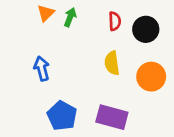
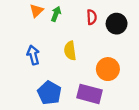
yellow semicircle: (112, 63) -> (70, 51), moved
orange circle: (151, 77) -> (108, 69), moved

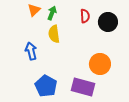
yellow semicircle: (70, 51) -> (54, 34), moved

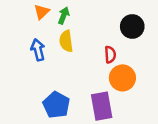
red semicircle: (85, 16) -> (110, 55), moved
blue arrow: (31, 51) -> (38, 50), moved
purple rectangle: (83, 87) -> (102, 106), turned 65

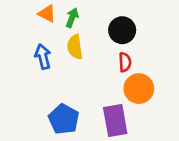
orange triangle: (42, 12) -> (47, 14), turned -49
black circle: (132, 26) -> (122, 30), moved

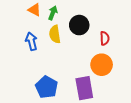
black circle: (122, 30) -> (79, 25), moved
red semicircle: (125, 62) -> (105, 38), moved

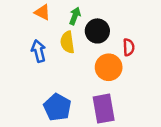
green arrow: (53, 13) -> (75, 16), moved
orange circle: (102, 65) -> (109, 67), moved

